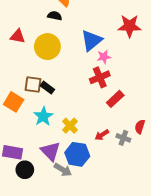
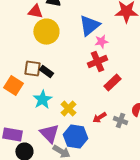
red triangle: (18, 36) -> (35, 12), moved

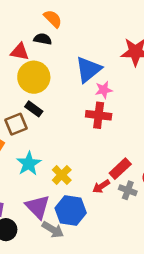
red cross: (97, 62) -> (99, 115), turned 30
brown square: (32, 69) -> (16, 124), turned -30
black rectangle: (46, 72) -> (34, 109), moved
red rectangle: (112, 83) -> (120, 169), moved

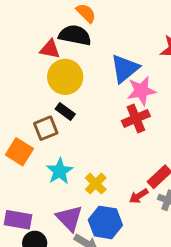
black semicircle: (43, 39) -> (75, 35), size x1.6
pink star: (104, 90) -> (141, 91), size x1.5
red cross: (99, 115) -> (136, 118), turned -30

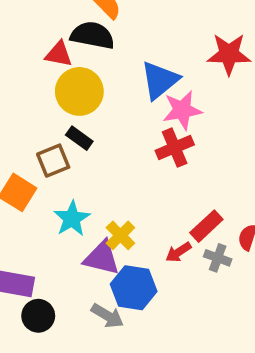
purple triangle: (69, 218) -> (102, 258), moved, turned -32

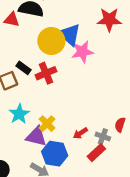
blue triangle: (160, 80) -> (70, 35), turned -40
yellow circle: (79, 91) -> (51, 41), moved
red cross: (175, 148) -> (46, 73), moved
red rectangle: (206, 226) -> (96, 153), moved

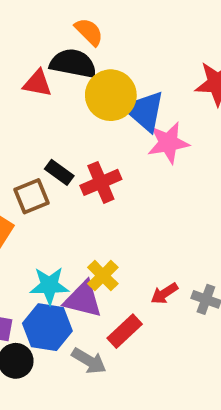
yellow circle: (51, 41) -> (111, 95), moved
cyan star: (19, 114) -> (49, 285), moved, turned 30
red rectangle: (96, 153) -> (125, 331), moved
blue hexagon: (55, 154) -> (47, 327), moved

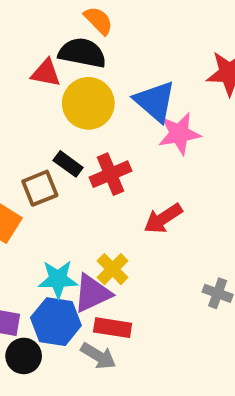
yellow circle: (111, 95) -> (88, 103), moved
red arrow: (164, 293) -> (163, 219), moved, size x1.4
purple triangle: (83, 299) -> (92, 293), turned -39
red rectangle: (125, 331) -> (113, 328), moved, turned 52

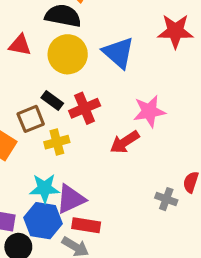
red triangle: (46, 73) -> (20, 45), moved
pink star: (179, 134) -> (149, 111), moved
yellow cross: (113, 269) -> (57, 142), moved, turned 30

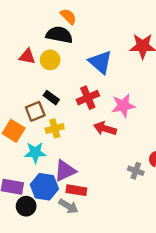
yellow circle: (68, 54) -> (50, 60), moved, size x0.7
red cross: (85, 108) -> (88, 98), moved
red arrow: (125, 142) -> (105, 128), turned 50
cyan star: (45, 188) -> (35, 152), moved

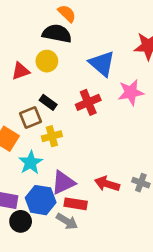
red triangle: (27, 56) -> (21, 71), moved, turned -30
pink star: (123, 106) -> (131, 92), moved
red arrow: (105, 128) -> (107, 184), moved
cyan star: (35, 152) -> (31, 163), turned -30

